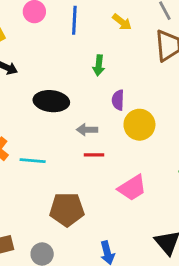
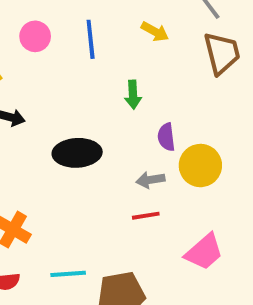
gray arrow: (87, 130) -> (150, 180), moved
cyan line: (33, 161) -> (68, 274), moved

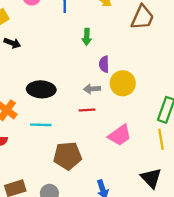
brown trapezoid: (222, 53) -> (142, 17), turned 32
black ellipse: (77, 153) -> (41, 89), moved
cyan line: (68, 274) -> (41, 125), moved

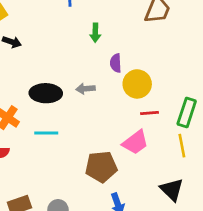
gray arrow: (92, 89) -> (85, 89), moved
red line: (87, 110) -> (150, 113), moved
brown pentagon: (68, 156) -> (101, 167), moved

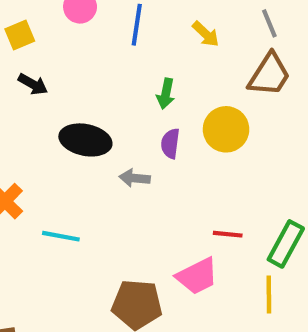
purple semicircle: (116, 63) -> (170, 143), moved
yellow circle: (137, 84) -> (226, 129), moved
black ellipse: (46, 93) -> (85, 140), moved

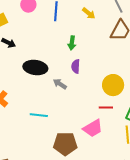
yellow circle: (226, 129) -> (113, 85), moved
gray arrow: (135, 178) -> (60, 84), turned 32
cyan line: (61, 236) -> (39, 115), moved

